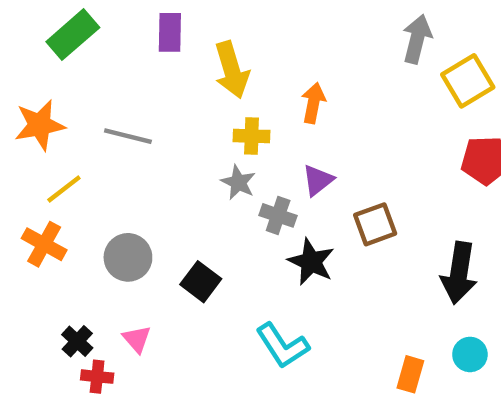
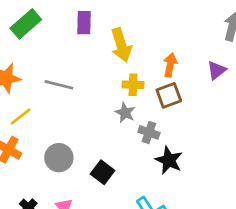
purple triangle: (318, 180) -> (217, 70), moved
brown square: (375, 224) -> (169, 95), moved

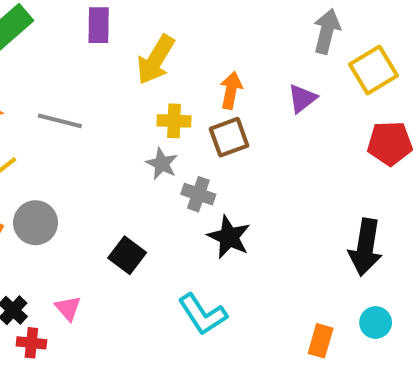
yellow arrow: (121, 45) -> (156, 60), turned 48
gray circle: (59, 158) -> (36, 223), moved

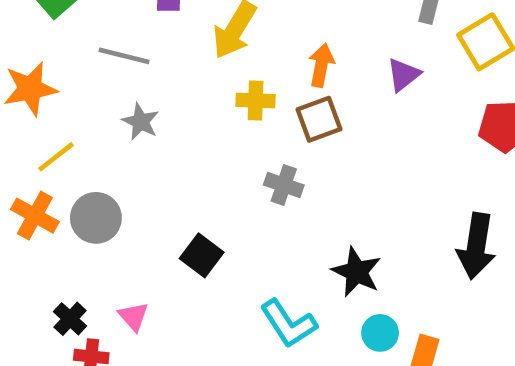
gray line: (60, 121) -> (124, 56), moved
gray star: (162, 164) -> (141, 122), moved
black star: (229, 237) -> (357, 272), moved
cyan circle: (376, 322) -> (380, 333), moved

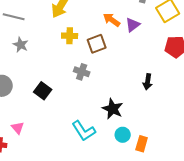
orange arrow: (321, 65) -> (112, 20), moved, turned -66
black arrow: (476, 246) -> (148, 82), moved, size x0.6
black square: (202, 255) -> (43, 91), moved

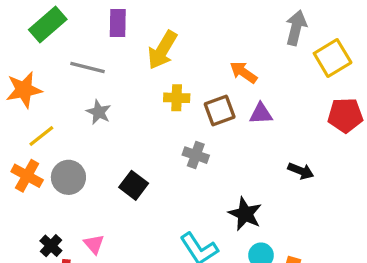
purple triangle: (133, 25) -> (261, 114), moved, turned 35
black arrow: (148, 82) -> (301, 171), turned -77

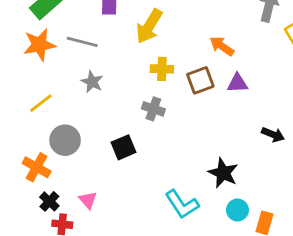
orange star: (24, 90) -> (39, 45), moved
gray cross: (196, 155) -> (153, 109), moved
orange cross: (27, 176) -> (37, 167), moved
black square: (134, 185) -> (123, 147), turned 30

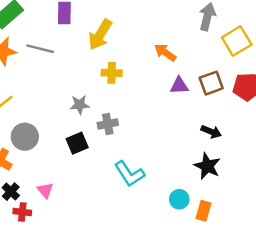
brown square: (200, 80) -> (211, 83), moved
gray star: (92, 82) -> (80, 105), moved, turned -30
gray cross: (153, 109) -> (108, 124), moved, turned -30
black star: (223, 173) -> (207, 166), moved
cyan L-shape: (182, 204) -> (129, 174), moved

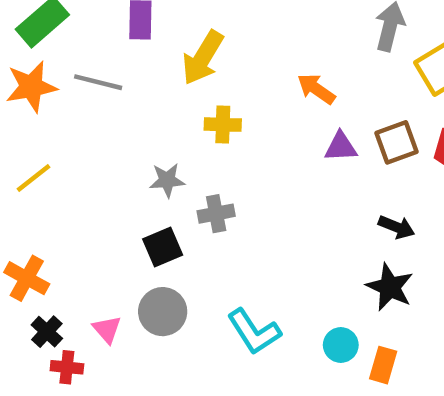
gray circle: (25, 137) -> (163, 312), moved
cyan L-shape: (129, 174) -> (254, 332), moved

